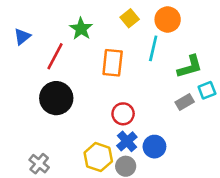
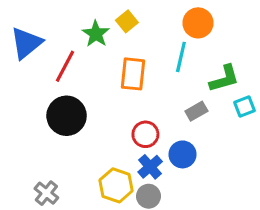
yellow square: (130, 18) -> (127, 21), moved
blue triangle: (22, 37) -> (26, 43), size x1.6
gray rectangle: (185, 102) -> (196, 111), moved
blue circle: (154, 147) -> (183, 154), moved

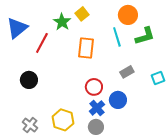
cyan line: (181, 57) -> (117, 37), turned -30
green L-shape: (224, 79) -> (145, 36), moved
cyan square: (244, 106) -> (158, 78), moved
black circle: (67, 116) -> (29, 80), moved, size x0.7
yellow hexagon: (116, 185) -> (63, 120), moved

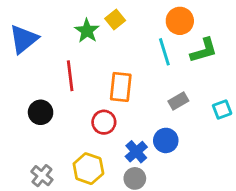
red line: (42, 43) -> (70, 76), moved, turned -35
orange rectangle: (86, 48) -> (121, 87), moved
red circle: (94, 87) -> (104, 122), moved

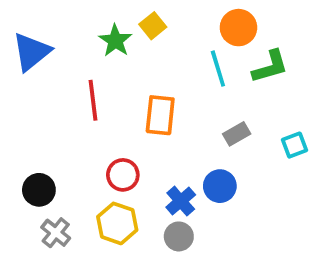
black circle: (41, 112) -> (39, 190), moved
red circle: (104, 122) -> (123, 175), moved

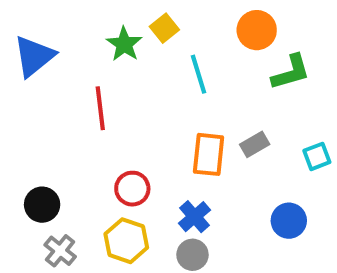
cyan line: (218, 69) -> (199, 74), moved
orange rectangle: (160, 115) -> (209, 154), moved
blue circle: (220, 186) -> (289, 221), moved

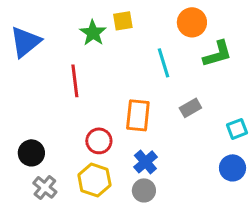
yellow square: (164, 28) -> (123, 21), turned 30
cyan line: (199, 74) -> (163, 63), moved
orange rectangle: (209, 154) -> (138, 115), moved
cyan square: (317, 156) -> (237, 129), moved
blue circle: (289, 221) -> (233, 168), moved

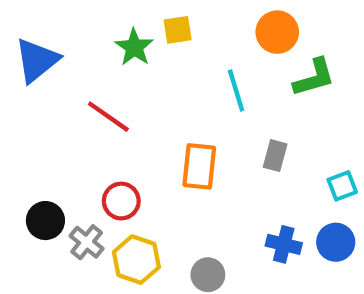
red line: (75, 81) -> (108, 117), turned -48
gray rectangle: (190, 108) -> (275, 156), turned -45
red circle: (99, 141) -> (121, 201), moved
blue cross: (145, 162) -> (284, 244), moved, turned -35
gray cross: (45, 187) -> (87, 242), moved

